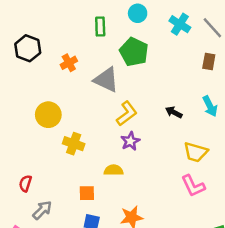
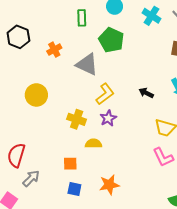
yellow cross: (74, 144) -> (77, 119), moved
red semicircle: (25, 183) -> (16, 155), size x1.6

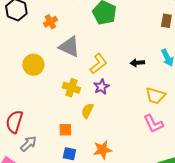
gray triangle: (87, 64) -> (69, 47), moved
black arrow: (146, 93) -> (137, 63), turned -32
yellow semicircle: (93, 144) -> (87, 111), turned -63

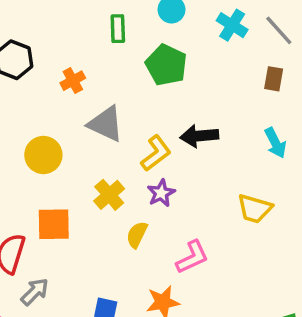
black arrow: (137, 63) -> (199, 136), moved, size x1.5
yellow cross: (71, 88) -> (109, 195), turned 30
pink L-shape: (153, 124) -> (192, 257), moved, turned -90
orange square: (65, 130) -> (54, 224), moved, size x1.5

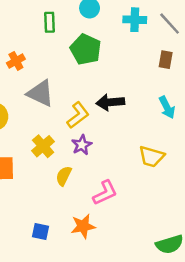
cyan cross: (232, 25) -> (135, 20), turned -30

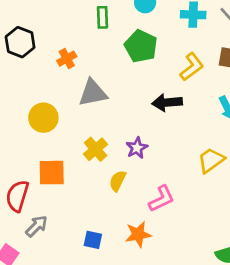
gray triangle: (40, 93) -> (93, 93), turned -36
yellow L-shape: (78, 115) -> (192, 67), moved
yellow trapezoid: (152, 157) -> (211, 160), turned 128

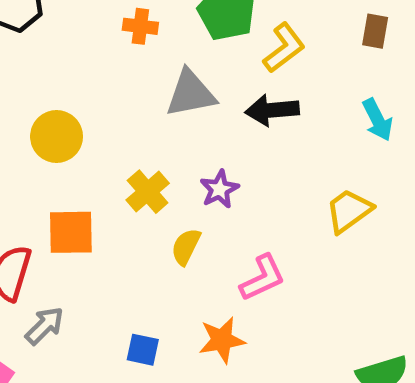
orange cross: (67, 59) -> (140, 26), moved, turned 36
yellow L-shape: (192, 67) -> (284, 48), moved
gray triangle: (93, 93) -> (191, 93), moved

